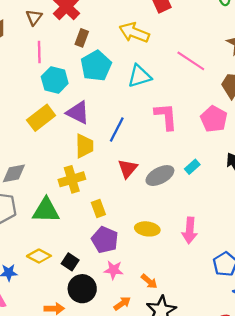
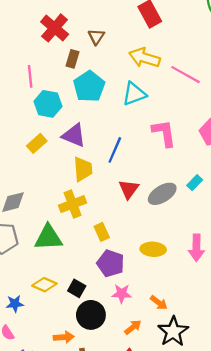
brown triangle: (34, 17) -> (96, 37), moved
yellow arrow: (134, 33) -> (144, 58), moved
yellow rectangle: (41, 118) -> (37, 143), size x0.7

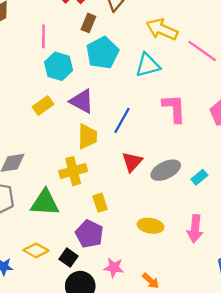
cyan rectangle: (195, 183) -> (199, 177), moved
purple pentagon: (111, 263) -> (89, 234), moved

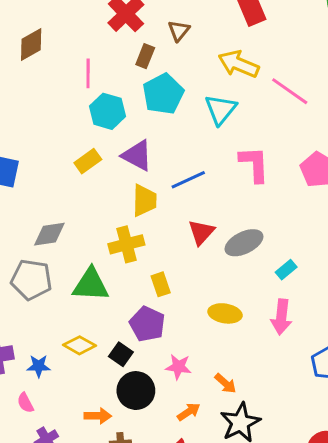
cyan triangle: (148, 65) -> (221, 109), turned -36
blue line: (122, 120) -> (188, 180), turned 36
cyan rectangle: (199, 177) -> (286, 270), moved

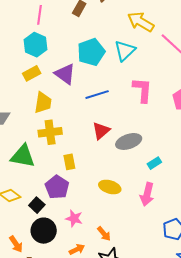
cyan pentagon: (163, 94) -> (91, 52), moved
cyan hexagon: (107, 111) -> (36, 45), moved
yellow trapezoid: (144, 200) -> (43, 103), moved
orange arrow: (98, 416) -> (16, 244), turned 48

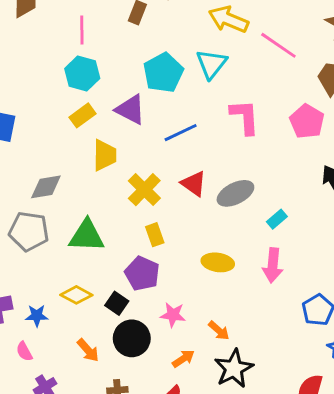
red triangle: (101, 131) -> (194, 184), turned -36
yellow cross: (50, 132) -> (144, 190), moved, turned -30
orange arrow: (16, 244) -> (88, 350), moved

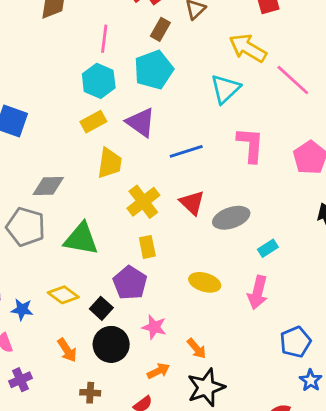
cyan pentagon: (163, 73) -> (154, 70), moved

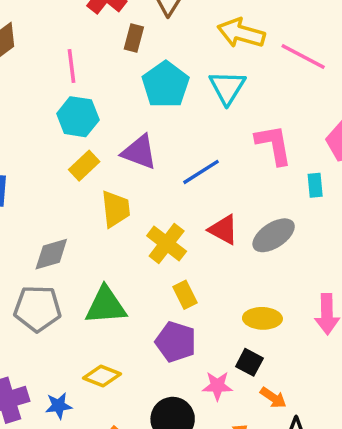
cyan pentagon: (154, 70) -> (166, 85), moved
cyan rectangle: (268, 248) -> (315, 185), moved, turned -48
black square: (101, 308) -> (249, 362), moved

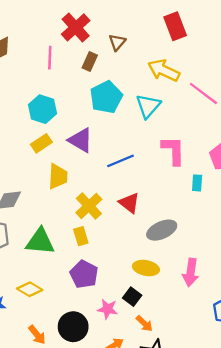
pink line: (71, 66) -> (50, 58), moved
gray ellipse: (274, 235) -> (162, 230), moved
yellow rectangle: (185, 295) -> (81, 236), moved

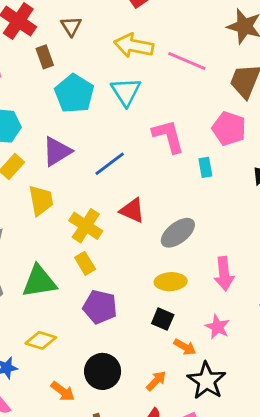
brown rectangle: (90, 62) -> (45, 57), turned -30
purple triangle: (81, 140) -> (57, 151), turned -48
pink star: (108, 309) -> (217, 327), moved, turned 30

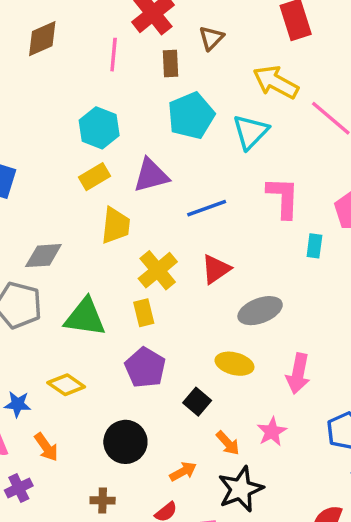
red triangle: (132, 210) -> (216, 269), turned 44
black square: (163, 319) -> (197, 402), moved
orange arrow: (63, 391) -> (46, 447), moved

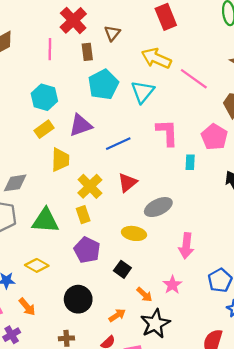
yellow ellipse: (234, 364) -> (134, 233), moved

